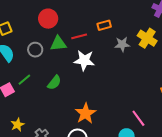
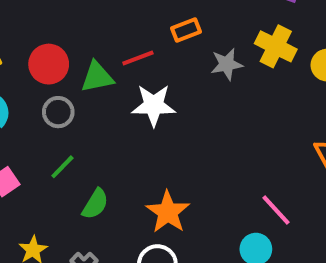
red circle: (48, 19) -> (49, 64), moved
gray circle: (35, 50) -> (58, 112), moved
green line: (24, 80) -> (62, 167), moved
green semicircle: (54, 83) -> (95, 204), moved

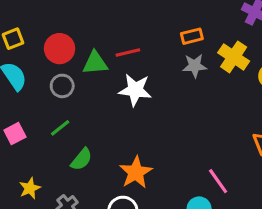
orange rectangle: (186, 30) -> (192, 36), moved

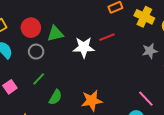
red line: (128, 53) -> (107, 37), moved
gray star: (195, 66) -> (150, 51), moved
orange star: (136, 172) -> (92, 101), turned 30

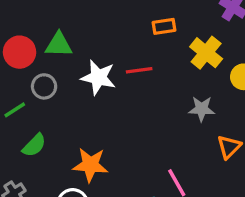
red circle: (31, 28) -> (20, 52), moved
gray circle: (36, 52) -> (44, 86), moved

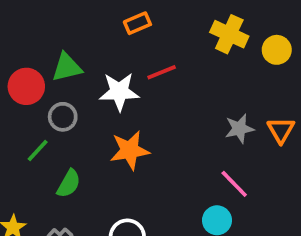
orange rectangle: (164, 26) -> (137, 23), moved
gray star: (202, 109) -> (239, 129), moved
orange star: (90, 165) -> (130, 150), moved

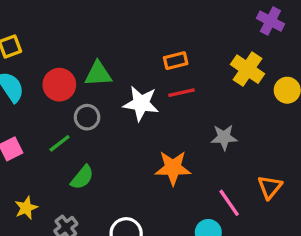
orange rectangle: (137, 23) -> (176, 61), moved
gray star: (239, 129) -> (224, 137), moved
orange triangle: (281, 130) -> (270, 187), moved
orange star: (130, 150) -> (173, 168), moved

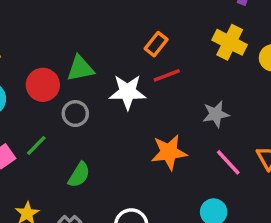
orange rectangle: (176, 61) -> (156, 44), turned -30
green line: (60, 143) -> (36, 146), moved
pink line: (229, 203) -> (228, 162), moved

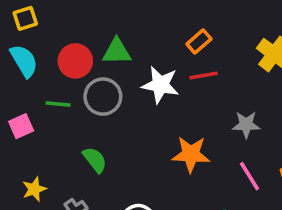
gray circle: (75, 114) -> (103, 97), size x1.4
green line: (36, 146) -> (58, 104), moved, turned 40
green semicircle: (79, 175) -> (95, 160), turned -80

